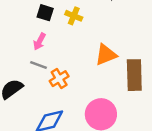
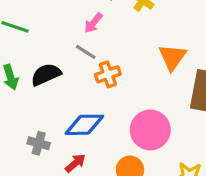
orange triangle: (106, 55) -> (172, 57), turned -45

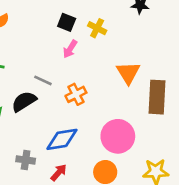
pink arrow: (93, 23) -> (70, 49), moved
gray line: (86, 52) -> (43, 80), moved

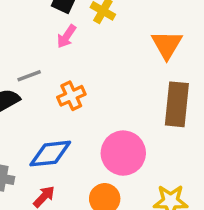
orange triangle: (128, 73) -> (167, 45), moved
gray line: (43, 80) -> (29, 76), turned -48

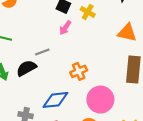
orange triangle: (167, 45) -> (127, 33), turned -48
orange cross: (71, 96) -> (79, 71), moved

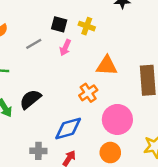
orange triangle: (127, 33) -> (107, 66), moved
gray line: (42, 52) -> (34, 44), moved

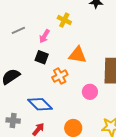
black square: (59, 24) -> (42, 57), moved
pink circle: (117, 119) -> (90, 92), moved, size x0.6
blue diamond: (68, 129) -> (40, 104), turned 55

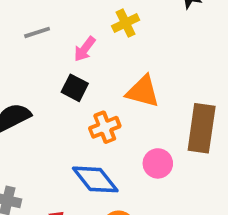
yellow cross: (64, 20) -> (126, 23), turned 32
blue diamond: (40, 104) -> (95, 179), moved

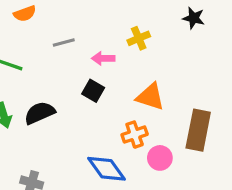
pink arrow: (85, 49) -> (103, 58), turned 50
orange cross: (105, 127) -> (135, 135), moved

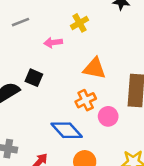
gray line: (64, 42) -> (21, 22), moved
black square: (93, 91) -> (34, 78), moved

